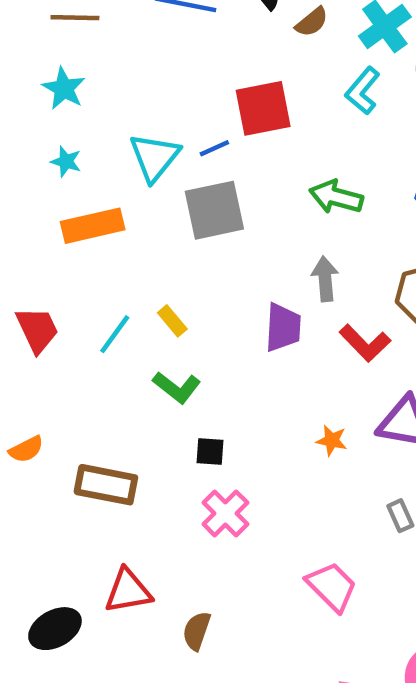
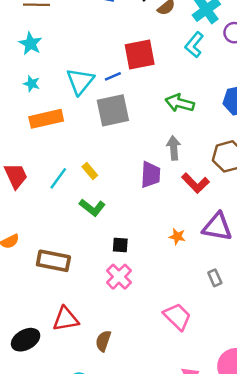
black square: (210, 451) -> (120, 245), moved

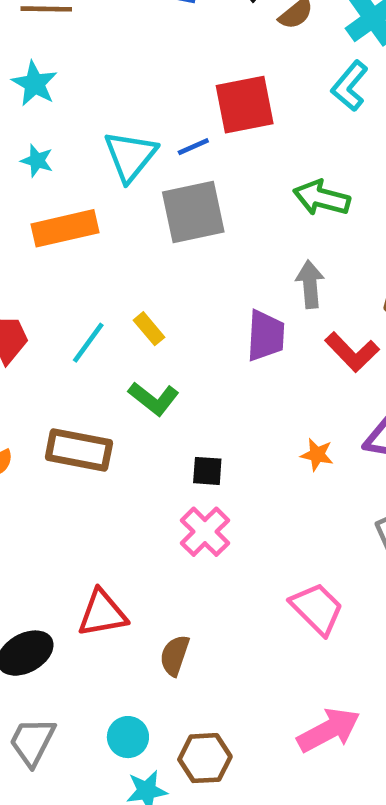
brown rectangle: (53, 261) -> (79, 450), moved

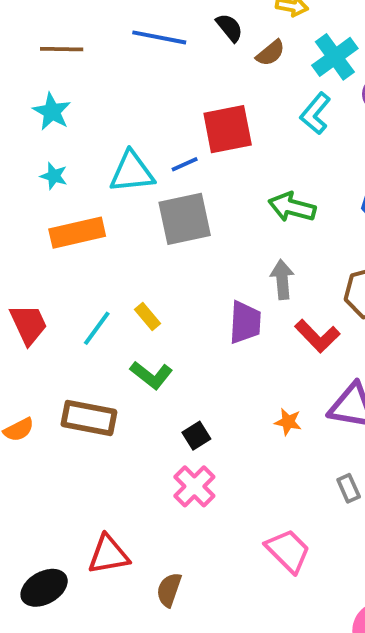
cyan triangle: (130, 156) -> (132, 172), turned 45
black square: (207, 471) -> (196, 436), turned -36

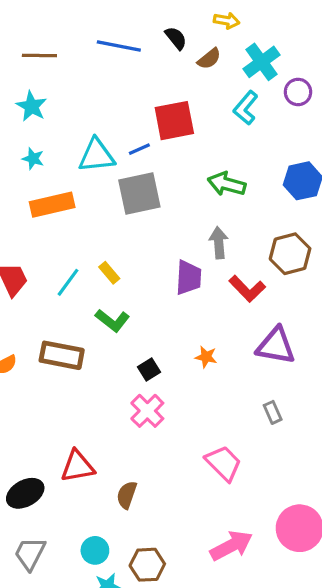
orange star: (288, 422) -> (206, 357), moved

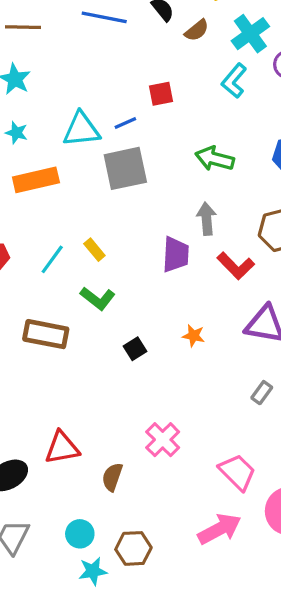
red square: (174, 121) -> (161, 94), size x0.6
pink cross: (147, 411) -> (163, 440), moved
gray rectangle: (273, 412) -> (262, 393), turned 60
pink trapezoid: (223, 463) -> (237, 472), moved

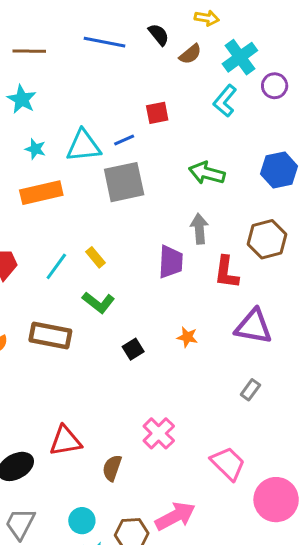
cyan star: (16, 133) -> (35, 149), moved
red L-shape: (236, 266) -> (226, 272), turned 52
pink arrow: (219, 529) -> (175, 516), moved

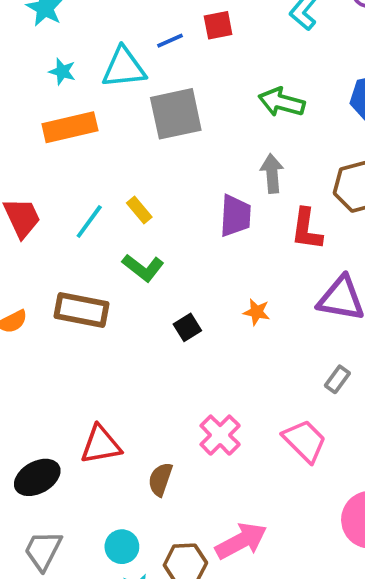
blue line: (124, 140) -> (170, 41), moved
pink trapezoid: (228, 463) -> (305, 441), moved

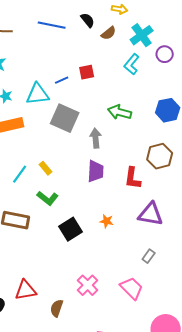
gray square: (176, 114) -> (65, 118), turned 36
gray arrow: (272, 173) -> (96, 138), moved
black square: (187, 327) -> (71, 229), size x1.6

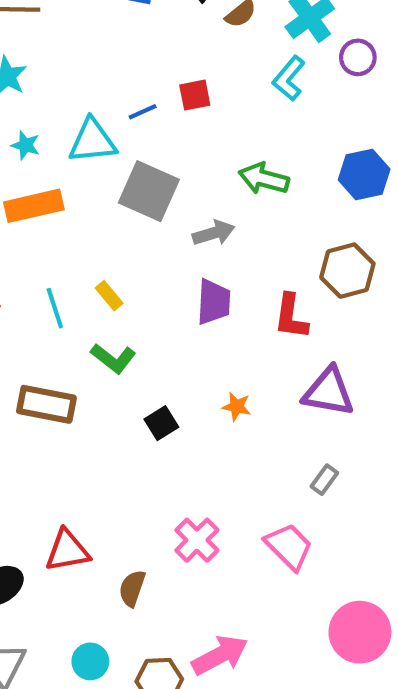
gray arrow: (96, 138) -> (214, 233), turned 78
cyan line: (20, 174) -> (55, 308), turned -54
black square: (71, 229) -> (161, 423), size x0.7

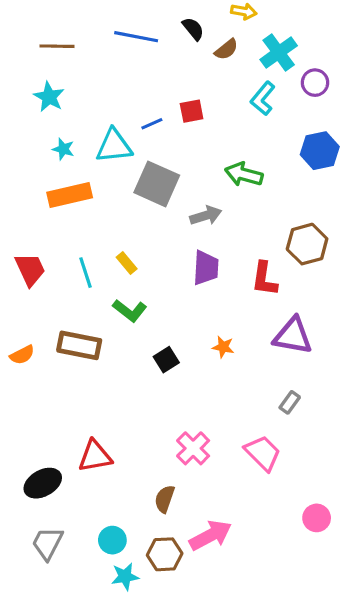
blue hexagon: (364, 174) -> (320, 151), moved
brown semicircle: (132, 588) -> (165, 499), moved
pink circle: (360, 632) -> (317, 518), size x0.6

